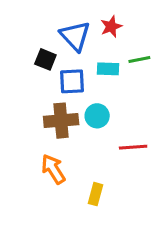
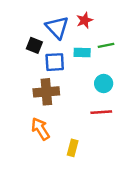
cyan circle: (97, 116) -> (104, 84), moved

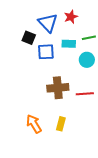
cyan circle: (104, 84) -> (87, 60), moved
brown cross: (46, 92) -> (58, 88), moved
orange arrow: (40, 129) -> (34, 124), moved

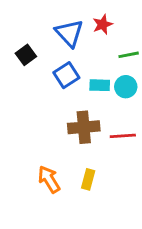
black square: (29, 38) -> (26, 55), moved, turned 32
cyan rectangle: (69, 44) -> (100, 85), moved
blue square: (46, 52) -> (66, 75), turned -30

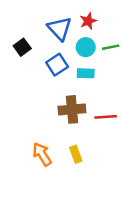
cyan circle: (126, 87) -> (86, 47), moved
yellow rectangle: (88, 179) -> (76, 154), turned -35

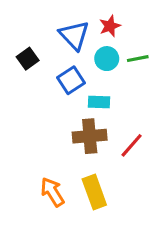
cyan rectangle: (86, 73) -> (99, 102), moved
red line: (106, 117) -> (132, 145), turned -45
yellow rectangle: (76, 154) -> (94, 192), size x1.5

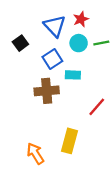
brown cross: (90, 136) -> (47, 91), moved
orange arrow: (52, 192) -> (35, 154), moved
yellow rectangle: (94, 192) -> (69, 141), turned 35

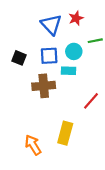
black square: (20, 43) -> (19, 58), moved, turned -32
cyan circle: (79, 43) -> (74, 51), moved
blue square: (52, 59) -> (49, 56), turned 30

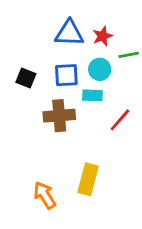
red star: (76, 18) -> (103, 36), moved
blue triangle: (51, 25) -> (69, 33), turned -45
red line: (91, 101) -> (120, 120), moved

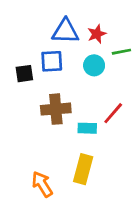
blue square: (66, 75) -> (52, 61), moved
black square: (26, 78) -> (24, 74), turned -30
cyan rectangle: (92, 95) -> (87, 128), moved

